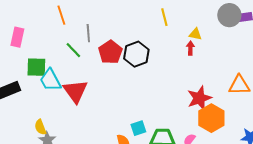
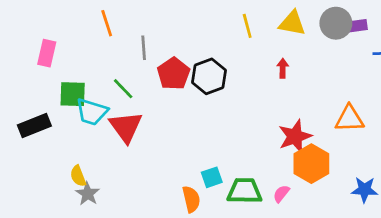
yellow triangle: (195, 34) -> (292, 23), moved, size x1.5
green line: (73, 50) -> (123, 89), moved
cyan trapezoid: (50, 80) -> (92, 112), turned -45

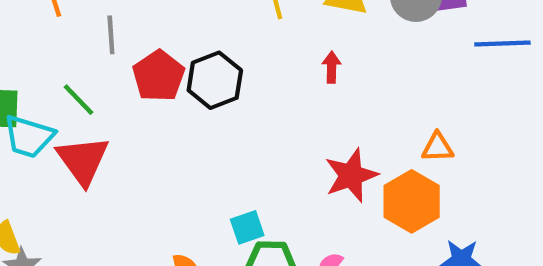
orange triangle: (350, 119) -> (438, 147), size x0.7
orange hexagon: (311, 164) -> (412, 201), moved
cyan square: (212, 177) -> (247, 227), moved

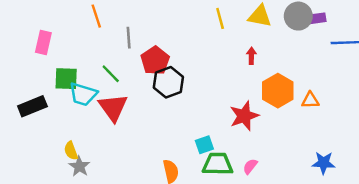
black hexagon: (215, 80) -> (168, 82), moved
red star: (351, 175) -> (244, 116), moved
orange hexagon: (412, 201) -> (278, 91), moved

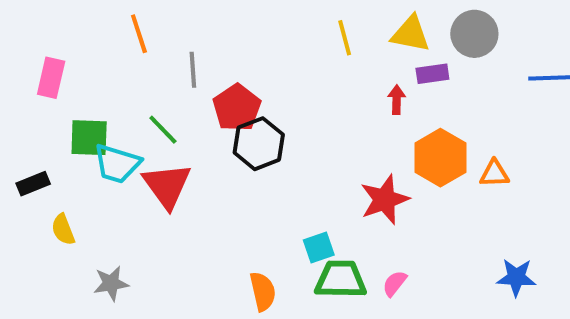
purple rectangle: (316, 18) -> (432, 74), moved
black rectangle: (32, 106) -> (33, 184), size x0.7
yellow semicircle: (71, 151) -> (63, 230), moved
gray star: (79, 166) -> (111, 283), turned 30

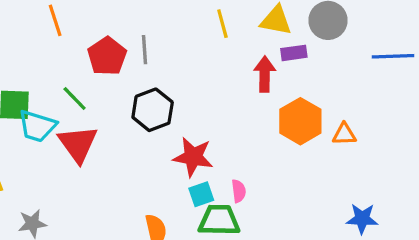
gray line: (193, 70) -> (144, 50), moved
red arrow: (397, 100) -> (265, 74), size x1.5
red pentagon: (237, 108) -> (107, 56), moved
red star: (385, 200) -> (193, 157), moved, turned 30
pink semicircle: (395, 283) -> (239, 191), moved, turned 135

